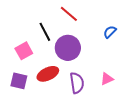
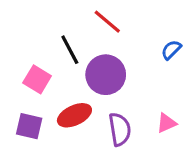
pink square: (24, 51) -> (37, 79), turned -30

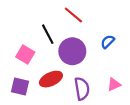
blue semicircle: (171, 50) -> (108, 42), moved

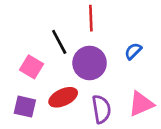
red line: (73, 15) -> (91, 18), turned 48
pink triangle: (114, 84) -> (141, 104), size x1.5

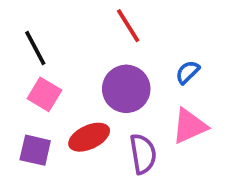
red line: (91, 18) -> (128, 26), turned -30
black line: (59, 42) -> (35, 48), moved
pink triangle: (141, 104) -> (189, 126), moved

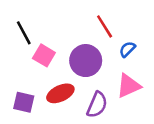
red line: (128, 26) -> (105, 26), moved
pink square: (44, 94) -> (44, 55), moved
purple semicircle: (143, 154) -> (97, 105), turned 32

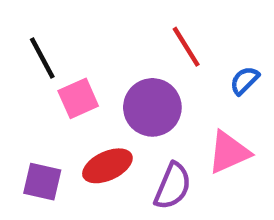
blue semicircle: (127, 49) -> (245, 80), moved
pink square: (44, 55) -> (78, 98), turned 35

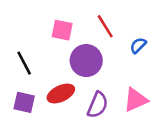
black line: (42, 58) -> (24, 63), moved
pink square: (78, 98) -> (62, 30), moved, turned 35
pink triangle: (229, 152) -> (136, 100), moved

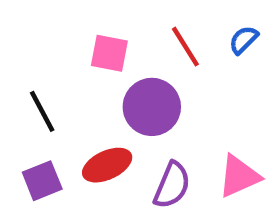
blue semicircle: (138, 45) -> (244, 40), moved
purple square: (24, 102) -> (42, 181), turned -35

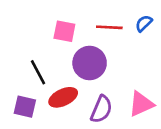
red line: (185, 47) -> (109, 27), turned -55
black line: (42, 111) -> (38, 72), moved
purple square: (42, 181) -> (25, 107), turned 35

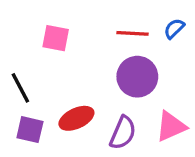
pink square: (64, 31) -> (56, 38), moved
purple circle: (90, 63) -> (137, 77), moved
black line: (38, 72) -> (20, 88), moved

